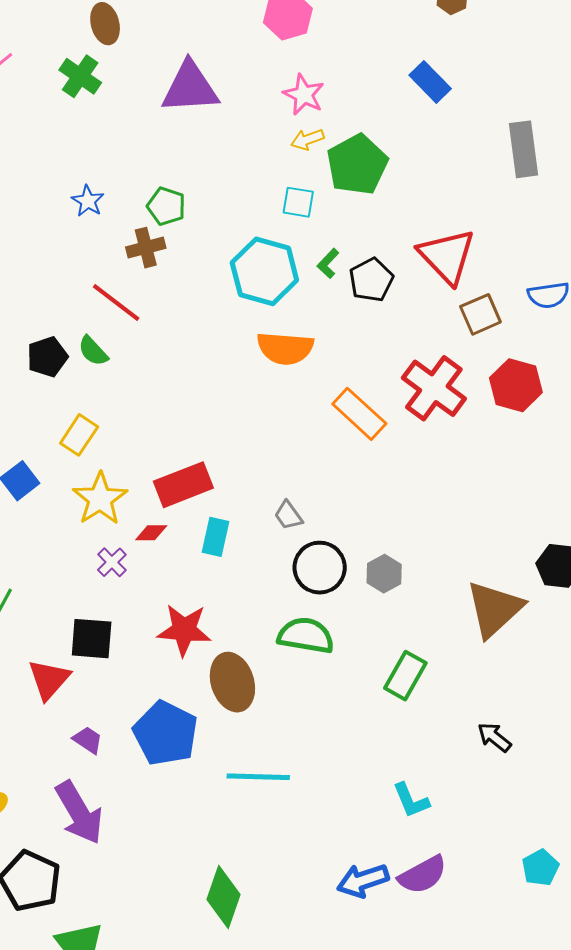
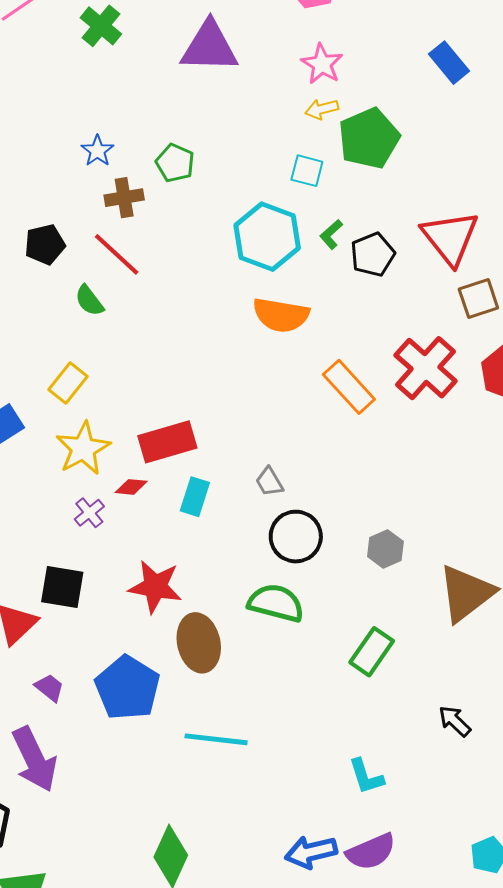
brown cross: (146, 248) -> (124, 198), moved
black pentagon: (47, 357) -> (45, 244), moved
gray hexagon: (384, 574) -> (385, 549), moved

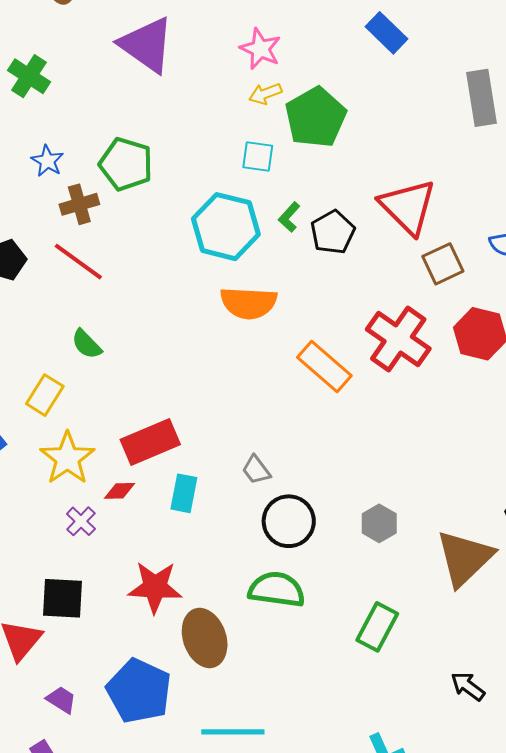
green cross: (101, 26) -> (29, 76), moved
purple triangle: (209, 47) -> (147, 45), turned 40
green pentagon: (175, 163) -> (126, 164), size x1.4
green semicircle: (89, 301) -> (87, 344), moved

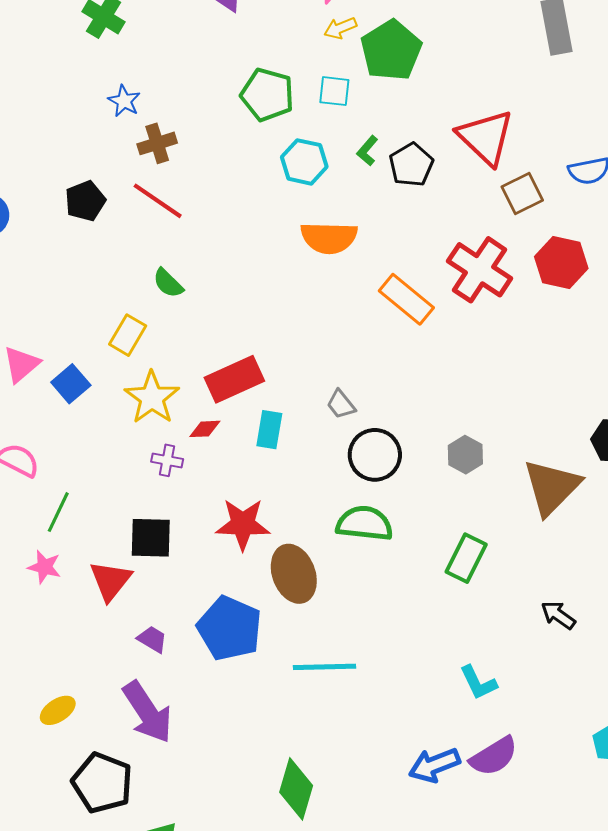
green pentagon: (126, 164) -> (267, 95), moved
cyan hexagon: (226, 227) -> (304, 162), size x0.7
purple cross: (81, 521) -> (167, 460), turned -32

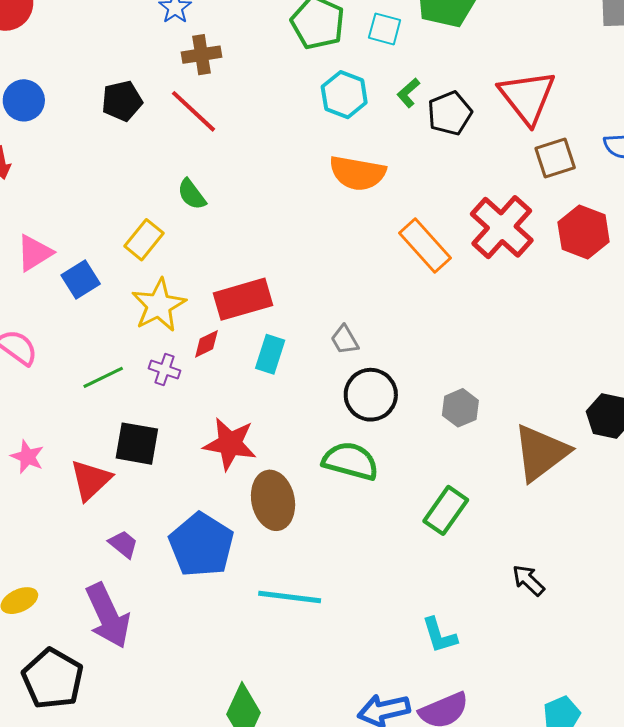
red diamond: (205, 429) -> (206, 344), turned -32
green line: (58, 512) -> (103, 377), moved, turned 30

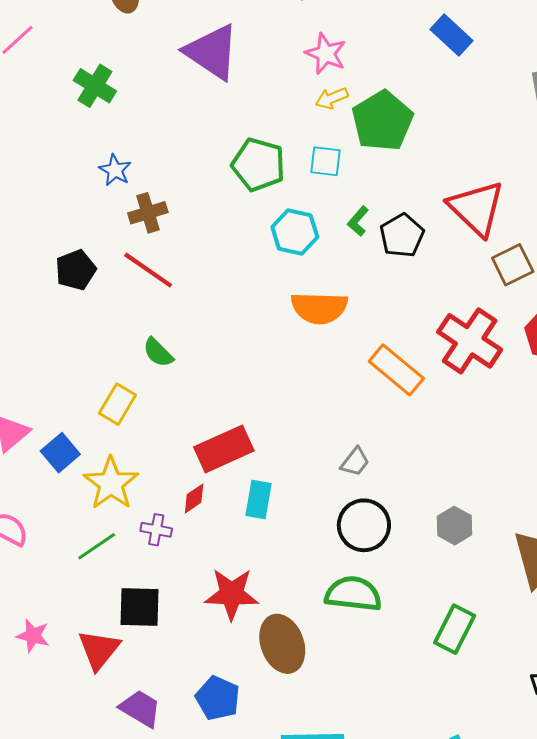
yellow star: (159, 305) -> (111, 483), moved
gray trapezoid: (345, 340) -> (355, 462), moved, turned -104
purple trapezoid: (123, 544) -> (140, 708), size x1.4
blue pentagon: (201, 545) -> (218, 698), size x0.7

